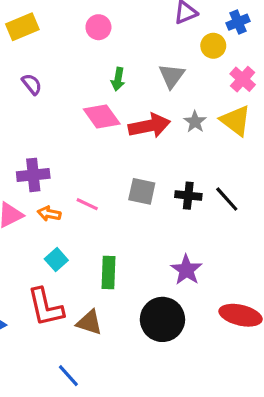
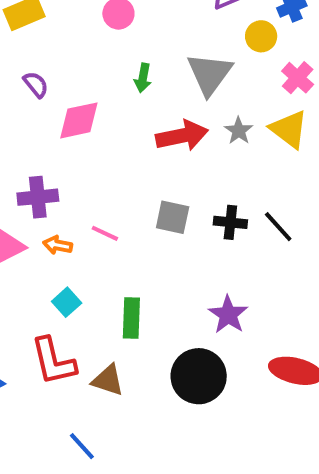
gray triangle: (172, 76) -> (210, 74), size x1.4
pink diamond: (102, 116) -> (79, 120), moved, turned -66

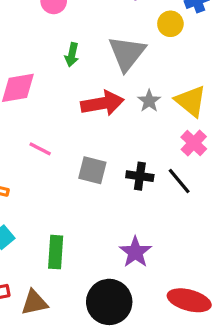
pink cross: (298, 78) -> (194, 143), moved
pink line: (105, 233) -> (40, 149), moved
brown triangle: (108, 380) -> (34, 303), turned -32

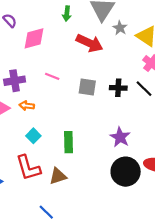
gray star: (149, 101) -> (120, 28), moved
red arrow: (102, 103) -> (89, 43), turned 40
black circle: (109, 302) -> (126, 172), moved

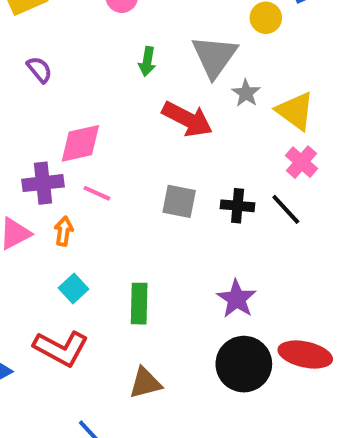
pink diamond: (34, 38) -> (80, 143), moved
pink line: (52, 76) -> (97, 193), moved
orange arrow: (27, 106) -> (64, 231), turned 88
red L-shape: (28, 168) -> (61, 348), turned -48
brown triangle: (58, 176) -> (145, 383), moved

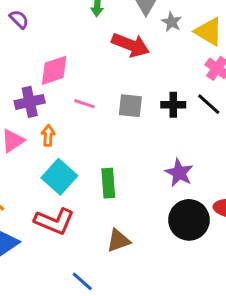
pink line: (97, 193) -> (84, 104), moved
cyan square: (74, 289) -> (59, 177), size x1.6

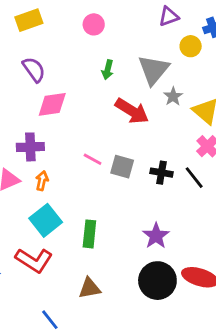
purple semicircle: (19, 19) -> (34, 70), size x1.4
pink diamond: (54, 70) -> (52, 104), moved
pink line: (84, 104) -> (93, 159), moved

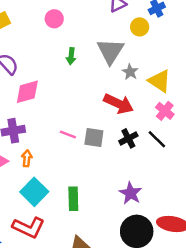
red arrow: (132, 111) -> (119, 104), moved
black cross: (161, 173) -> (128, 138), turned -30

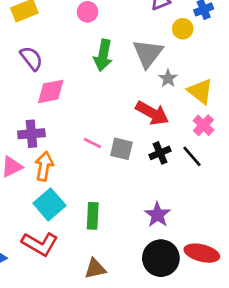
green arrow: (71, 56) -> (103, 55), size x1.6
orange arrow: (27, 158) -> (44, 166), size x1.5

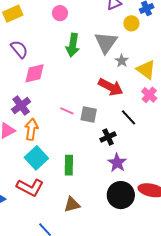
purple cross: (31, 134) -> (21, 106), turned -30
black cross: (160, 153) -> (108, 137), moved
black line: (192, 156) -> (129, 117), moved

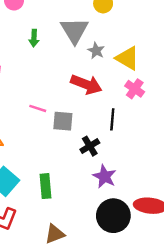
green arrow: (73, 45) -> (34, 38), size x0.6
pink line: (67, 111) -> (38, 108), moved
black line: (129, 117) -> (112, 119), turned 54

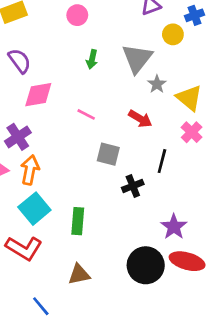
red arrow: (86, 84) -> (140, 119), size x0.7
pink line: (38, 108) -> (86, 114), moved
purple star: (105, 176) -> (174, 227), moved

